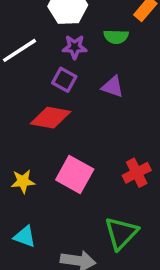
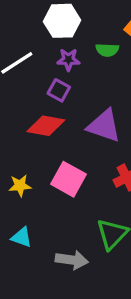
purple triangle: (113, 87) -> (104, 126), moved, size x1.6

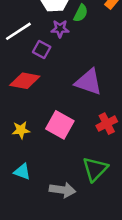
green semicircle: (107, 50) -> (81, 13), moved, turned -66
purple square: (59, 90) -> (42, 50), moved
red diamond: (46, 126) -> (25, 81), moved

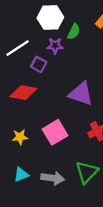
pink square: (60, 125) -> (55, 132), turned 30
cyan triangle: (22, 172) -> (21, 175), turned -42
gray arrow: (63, 190) -> (53, 178), moved

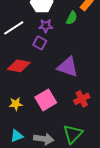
green semicircle: (74, 32) -> (72, 18), moved
purple square: (39, 64) -> (40, 43), moved

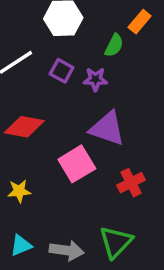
purple star: (46, 26) -> (95, 79), moved
purple square: (40, 43) -> (62, 71), moved
pink square: (46, 100) -> (77, 164), moved

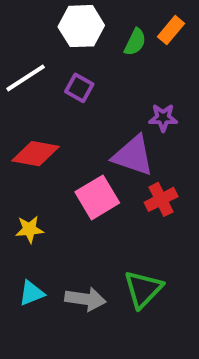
green semicircle: (114, 45) -> (135, 42), moved
purple star: (95, 79) -> (163, 118), moved
red cross: (131, 183) -> (161, 199), moved

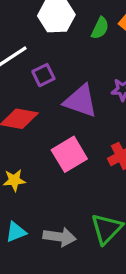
purple square: (79, 88) -> (43, 75), moved, turned 35
purple triangle: (133, 156) -> (81, 101), moved

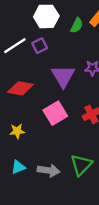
purple square: (43, 75) -> (40, 46), moved
purple triangle: (81, 101) -> (63, 76), turned 40

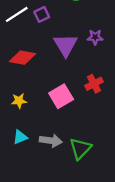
pink square: (55, 113) -> (61, 96), moved
green triangle: (81, 165) -> (80, 149), moved

